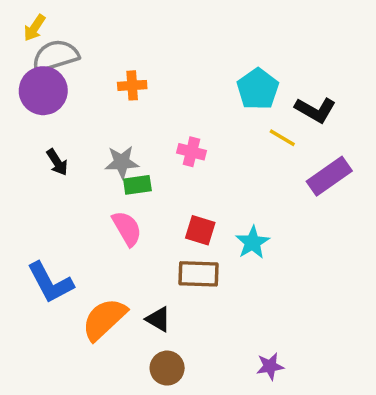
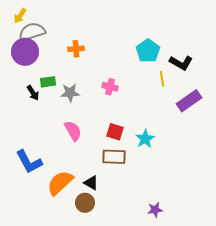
yellow line: (282, 138) -> (162, 79), turned 49
green rectangle: (137, 185) -> (48, 82), moved
brown circle: (167, 368) -> (85, 203), moved

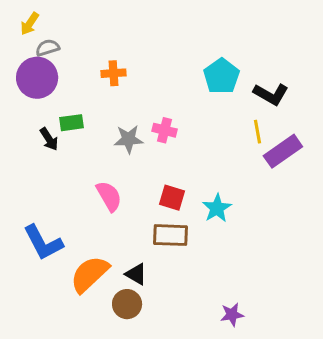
gray semicircle: (32, 32) -> (48, 48), size x0.6
yellow line: (162, 79) -> (257, 132), moved
gray star: (70, 93) -> (129, 139), moved

